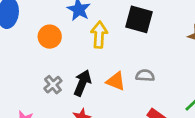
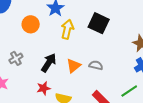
orange triangle: (116, 81) -> (74, 66), turned 49
gray cross: (53, 85) -> (16, 58), moved

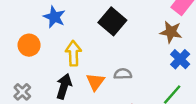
black square: (99, 23) -> (112, 21), turned 30
yellow arrow: (67, 29) -> (73, 53), moved

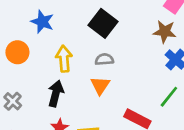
gray semicircle: (123, 74) -> (104, 59), moved
orange triangle: (95, 82) -> (100, 86), moved

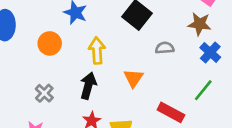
gray semicircle: (104, 59) -> (165, 48), moved

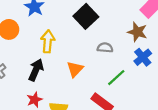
green line: (203, 90) -> (116, 78), moved

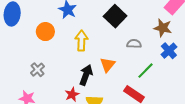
black arrow: (36, 70) -> (86, 75), moved

